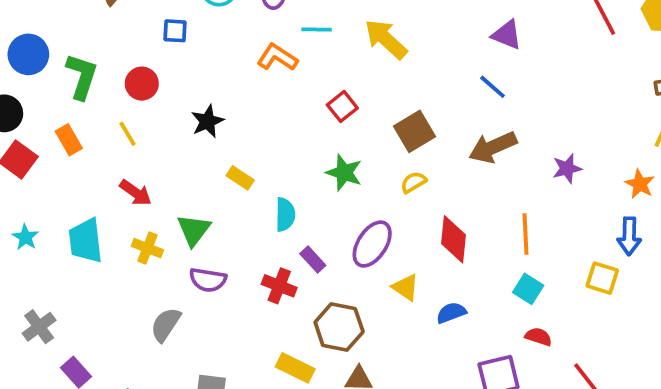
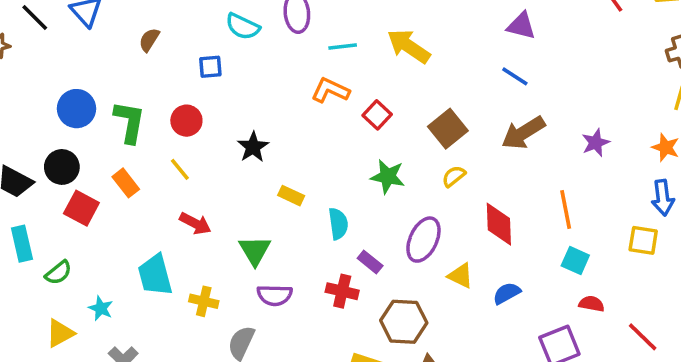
orange L-shape: (277, 57) -> (330, 90), moved
cyan star: (25, 237) -> (101, 308), moved
yellow cross: (147, 248) -> (204, 301), moved

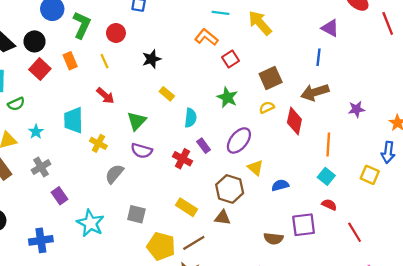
blue line: (515, 76) -> (319, 57), turned 49
red diamond: (499, 224) -> (294, 121), moved
brown hexagon: (404, 322) -> (230, 189), moved

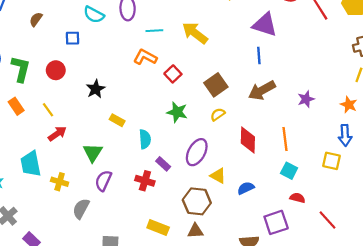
purple triangle: (330, 28) -> (265, 25), size x1.4
yellow line: (105, 61) -> (48, 110), moved
red arrow: (105, 96) -> (57, 134), turned -66
red diamond: (294, 121) -> (248, 140), moved
purple semicircle: (142, 151) -> (103, 181), turned 110

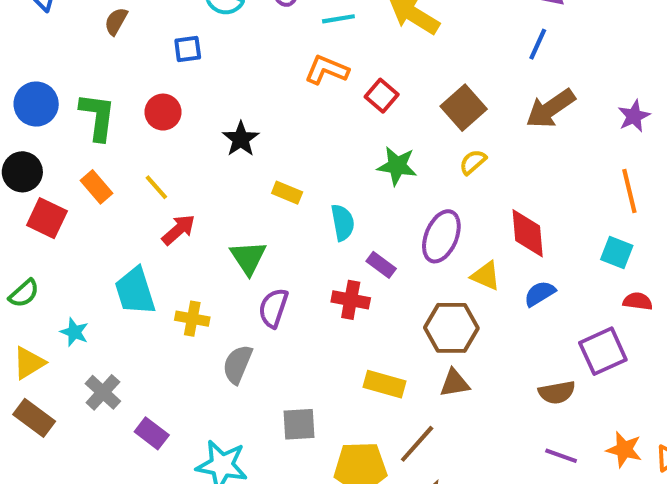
blue line: (259, 55) -> (538, 44), turned 35
orange line: (285, 139) -> (629, 191), moved
red diamond: (248, 140) -> (528, 233), moved

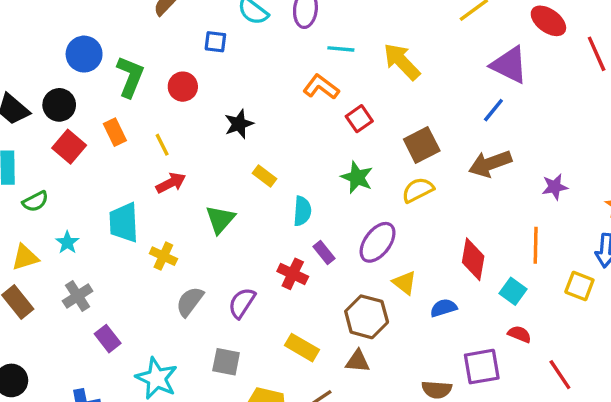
yellow semicircle: (473, 162) -> (418, 190), size x1.4
red diamond: (528, 233) -> (473, 259), moved
purple semicircle: (273, 308) -> (242, 303), moved

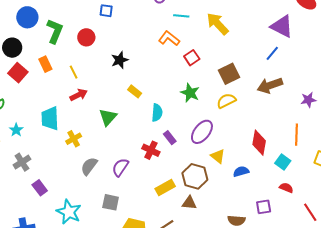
yellow cross: (163, 256) -> (74, 139), turned 35
yellow rectangle: (302, 348) -> (165, 188), moved, turned -60
purple square: (482, 367) -> (264, 207), size x0.7

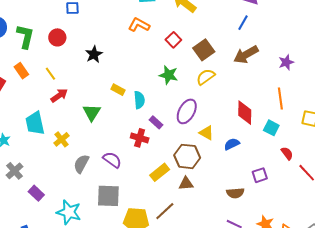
red square: (192, 58) -> (173, 40), moved
yellow rectangle: (135, 91) -> (118, 90), moved
purple semicircle: (120, 167) -> (112, 160), turned 102
red semicircle: (286, 188) -> (287, 153), moved, turned 40
gray square: (111, 202) -> (108, 196), size x1.4

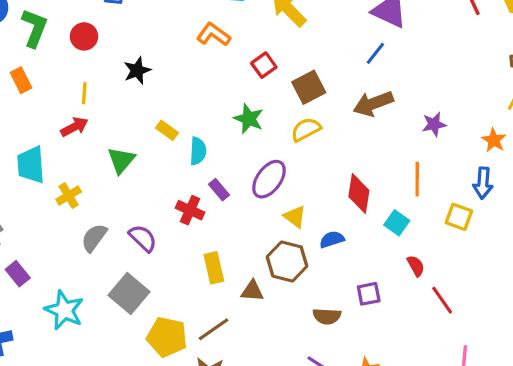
yellow line: (50, 74) -> (84, 93), moved, turned 32
brown hexagon: (187, 156) -> (287, 261), moved
yellow rectangle: (160, 172) -> (214, 268), turned -72
gray square: (108, 196) -> (129, 293), turned 30

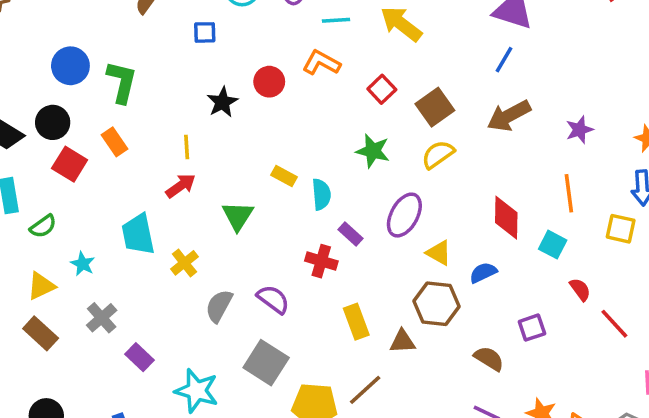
red circle: (84, 36) -> (269, 82), moved
black star: (137, 70) -> (222, 102), moved
brown semicircle: (327, 316) -> (489, 359), turned -144

